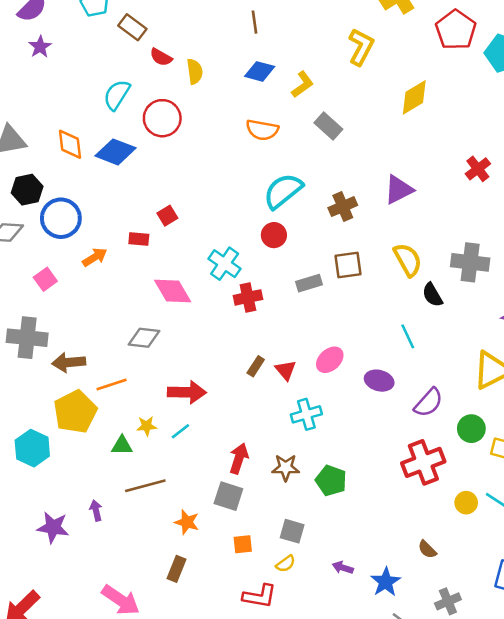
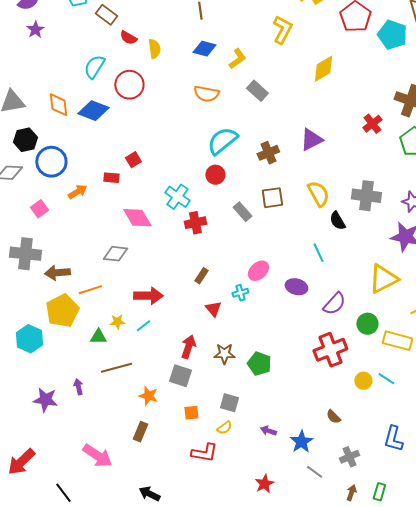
gray rectangle: (309, 283) -> (242, 212), turned 66
red triangle: (286, 370) -> (213, 309), moved
cyan cross: (306, 414) -> (240, 293), moved, size x0.7

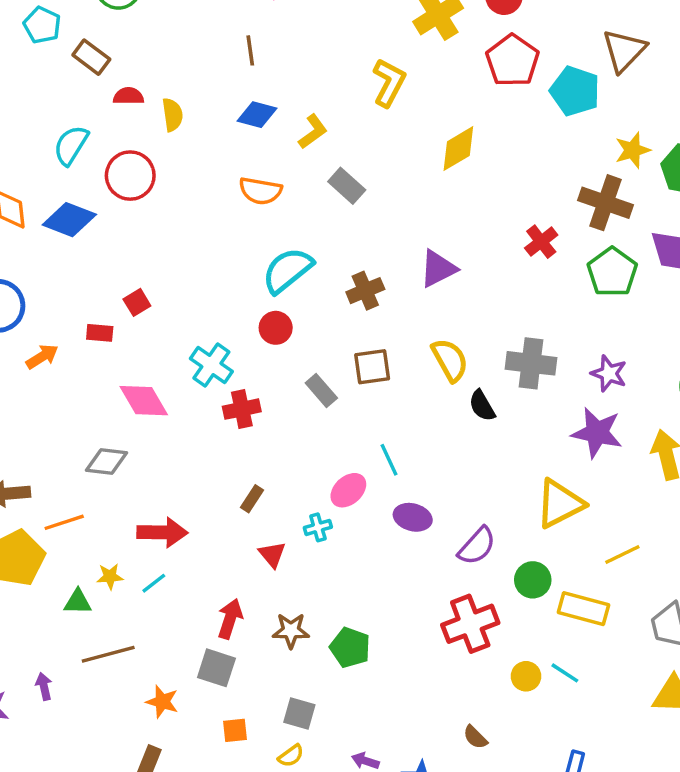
red semicircle: (128, 38) -> (128, 96), turned 150
cyan line: (318, 253) -> (389, 460), moved

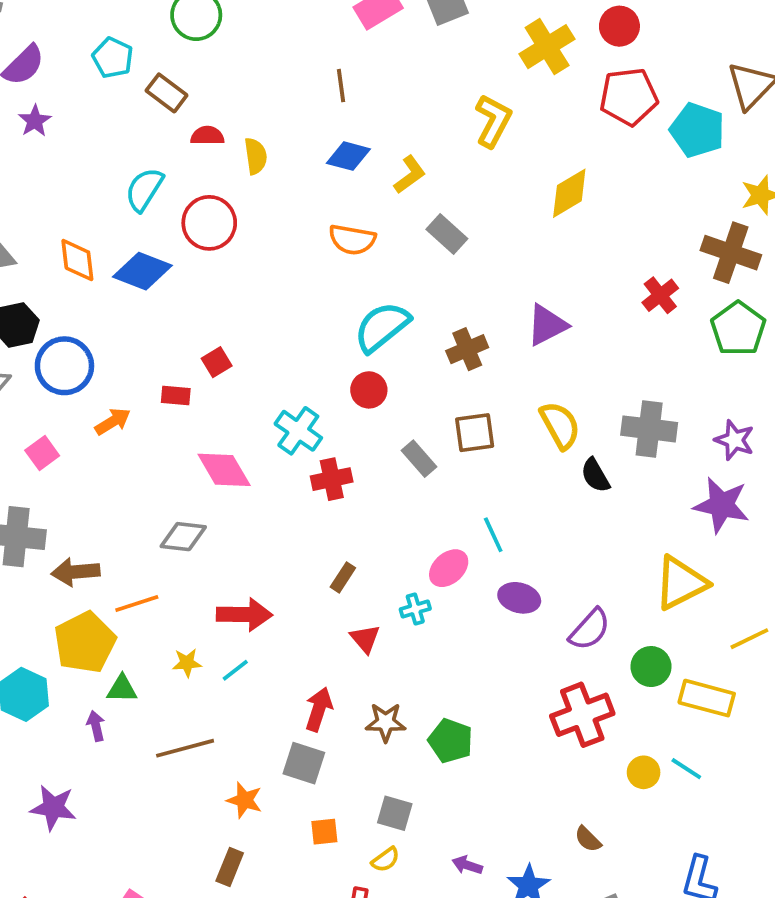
red pentagon: (512, 61) -> (629, 97), turned 30
green triangle: (78, 602) -> (122, 689), moved
purple arrow: (44, 686) -> (96, 726), moved

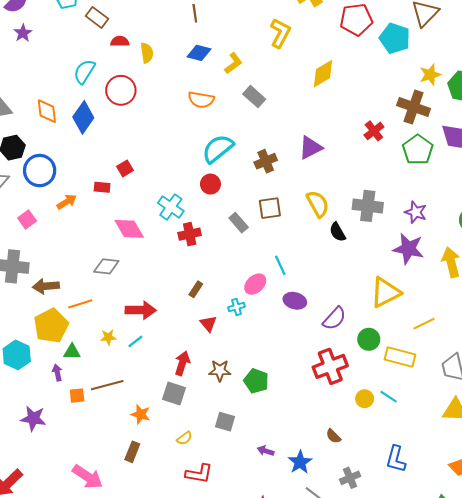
blue diamond: (142, 271) -> (83, 117), turned -76
orange square: (324, 832) -> (77, 396), moved
yellow semicircle: (386, 860) -> (184, 438), moved

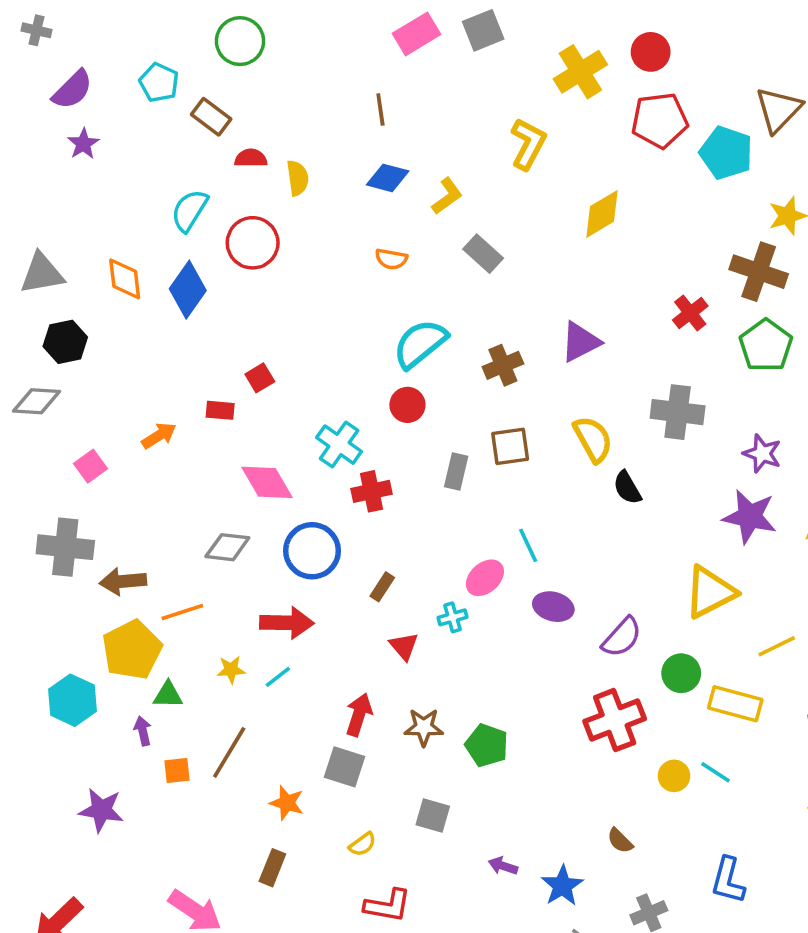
orange semicircle: (201, 100) -> (391, 259), size x0.7
blue circle: (40, 171) -> (312, 551), moved
gray cross: (368, 206) -> (678, 412), moved
gray rectangle: (239, 223) -> (456, 472), turned 54
brown line: (107, 385) -> (229, 752), turned -44

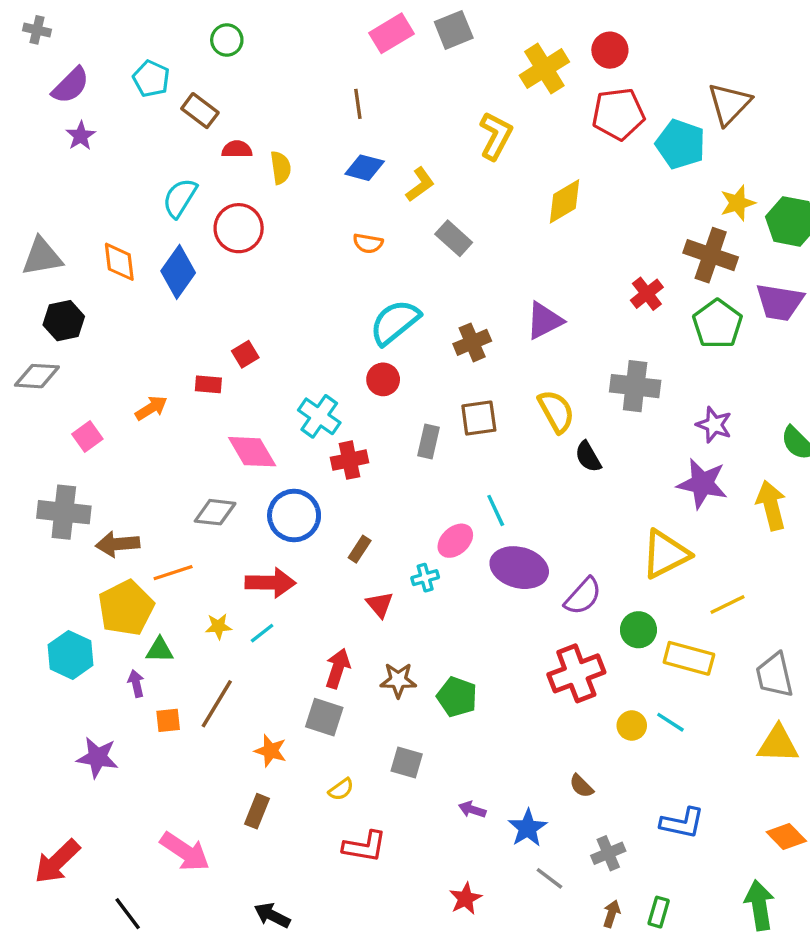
green circle: (240, 41) -> (227, 40), size x0.7
purple ellipse: (553, 607) -> (519, 568), size x1.5
blue L-shape: (728, 880) -> (682, 823), turned -93

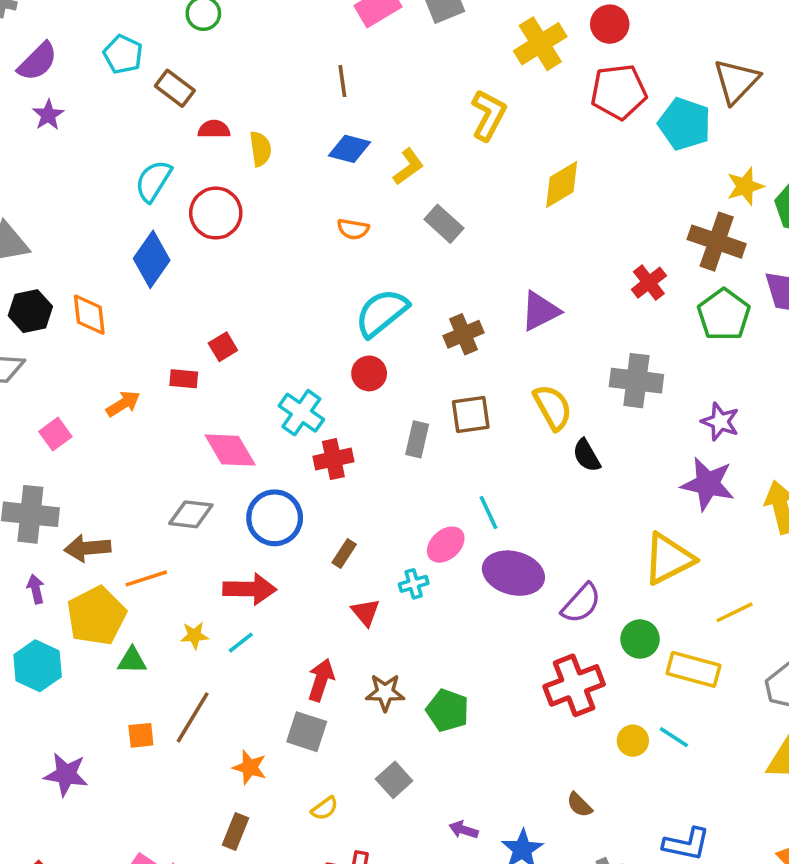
orange diamond: (119, 262) -> (89, 315), moved
purple arrow: (136, 684) -> (36, 589), moved
gray square: (407, 762) -> (394, 780), turned 32

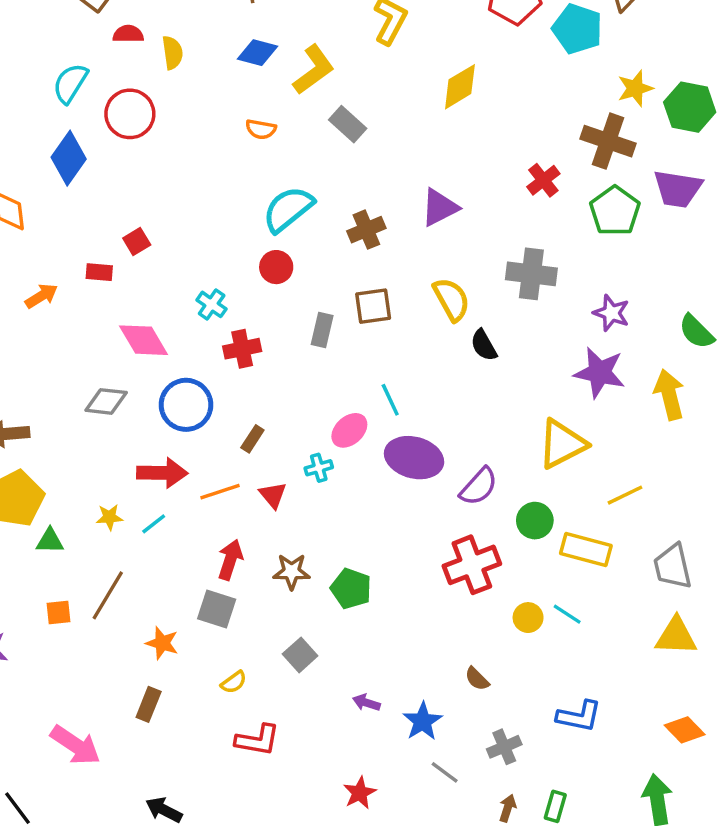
yellow L-shape: (408, 167) -> (314, 70), size x1.4
cyan cross: (301, 413) -> (212, 304), size x0.7
orange line: (146, 578) -> (220, 492), moved

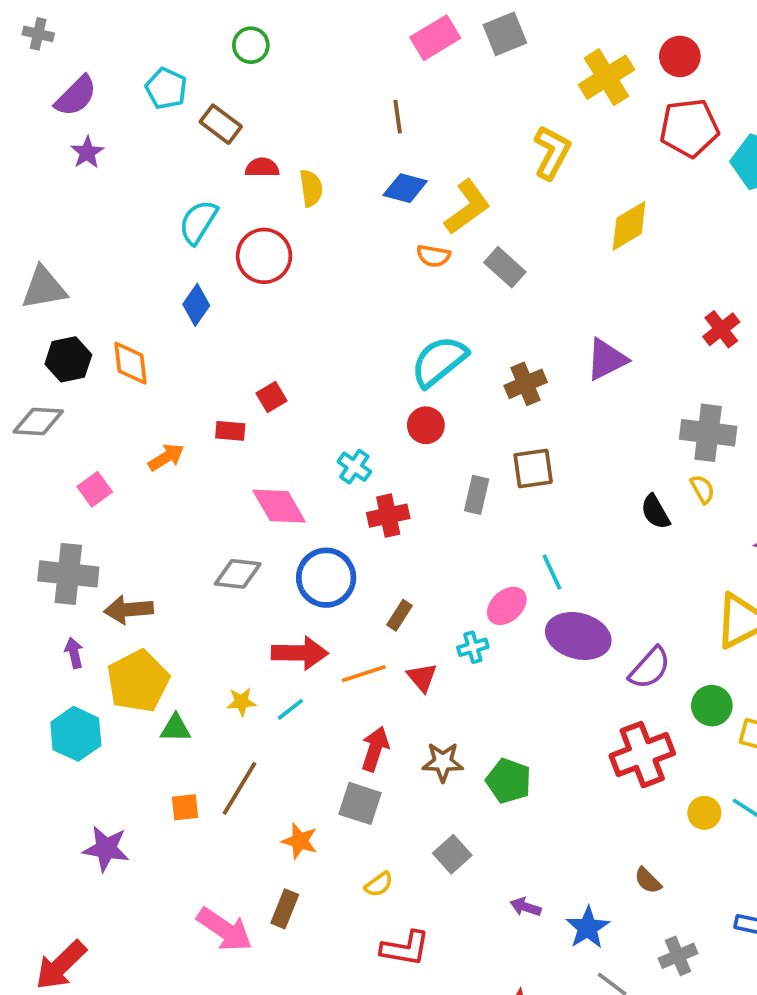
orange semicircle: (261, 129) -> (433, 256), moved
blue diamond: (69, 158) -> (196, 305), size x0.7
yellow semicircle: (451, 299) -> (702, 489), moved, size x0.6
pink arrow: (75, 745) -> (225, 930), moved

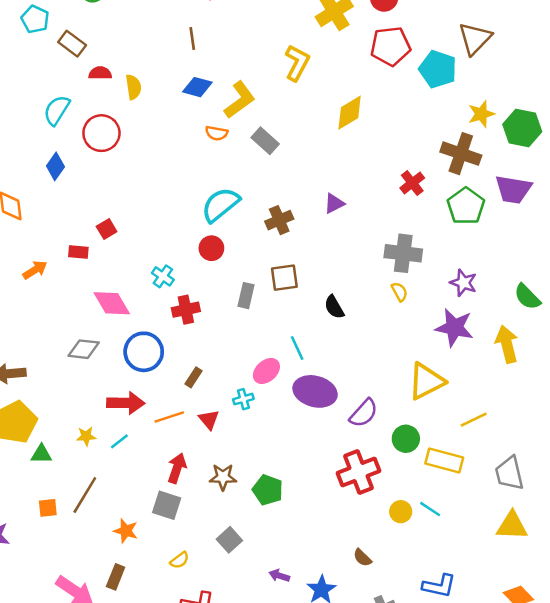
purple triangle: (606, 359) -> (334, 203), size x0.7
black semicircle: (655, 512) -> (334, 307), moved

